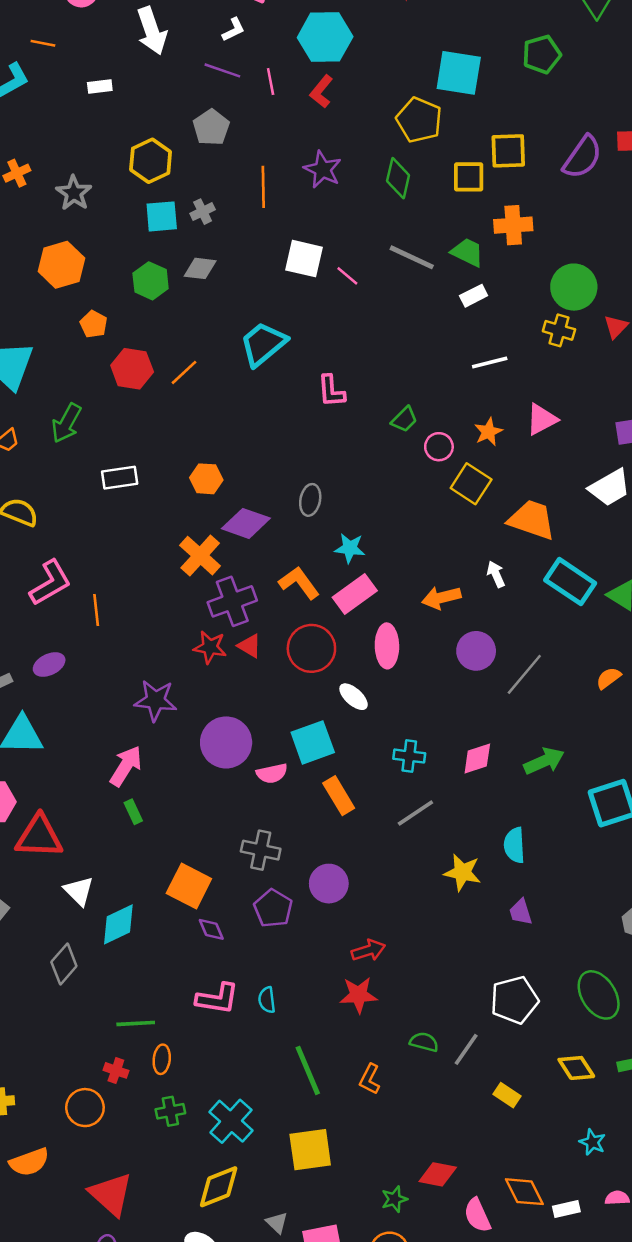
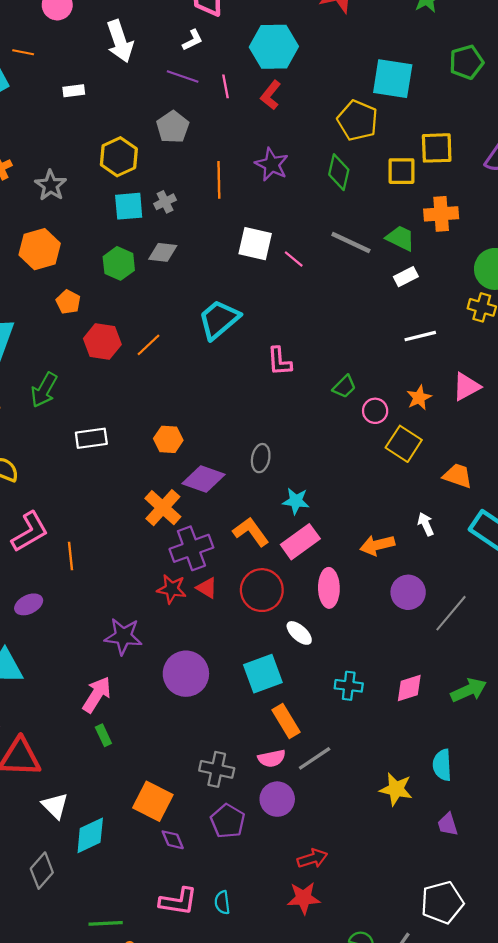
orange trapezoid: (532, 520) -> (458, 476), size x0.7
pink semicircle: (272, 773) -> (272, 758), moved
gray line: (415, 813) -> (315, 758), moved

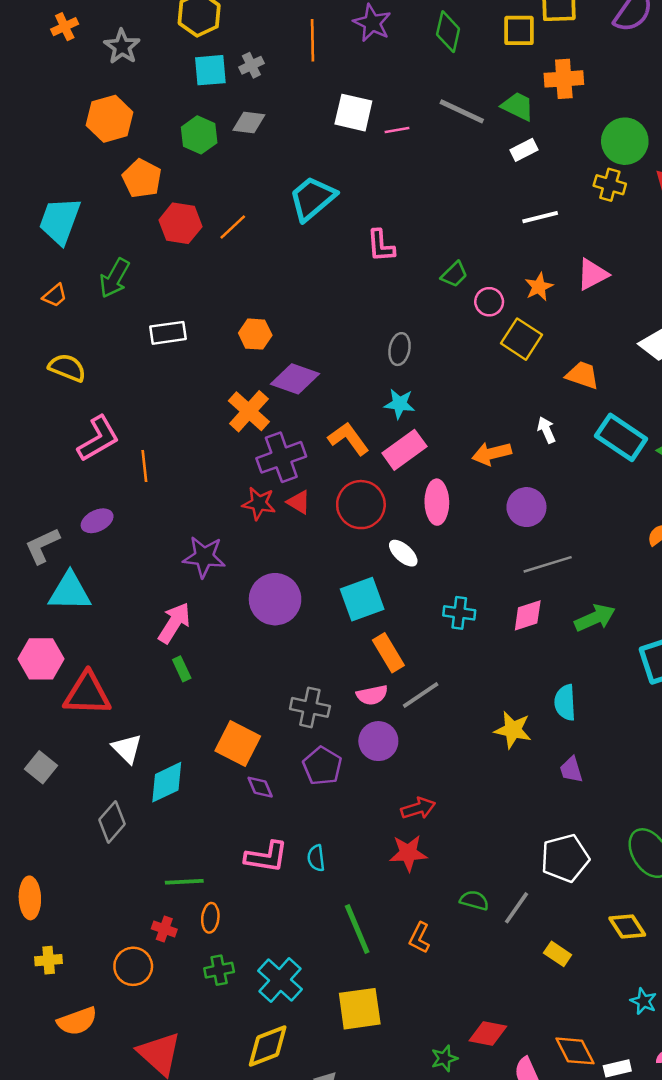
pink line: (294, 259) -> (397, 130), turned -50
orange pentagon: (68, 302) -> (142, 179), size x1.4
gray ellipse: (261, 458) -> (400, 349), moved
gray line: (451, 613) -> (548, 564), moved, turned 33

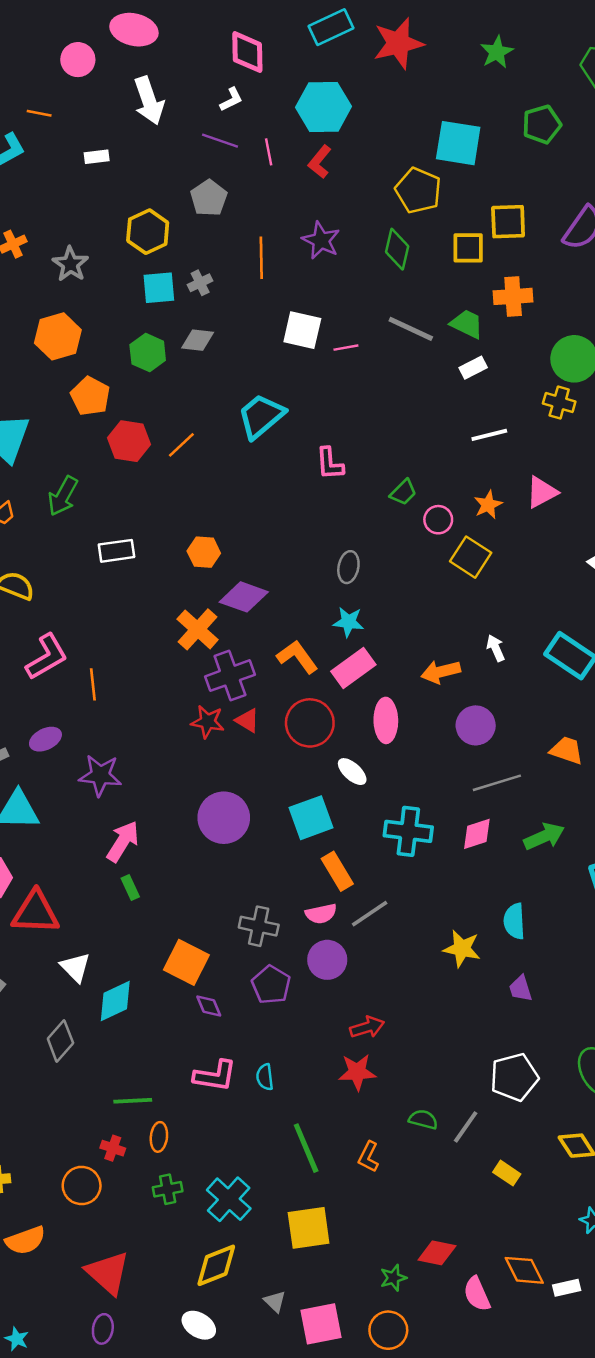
orange trapezoid: (582, 375) -> (567, 750), moved
purple star: (204, 557) -> (100, 775), moved
cyan cross: (459, 613) -> (408, 831), size x1.5

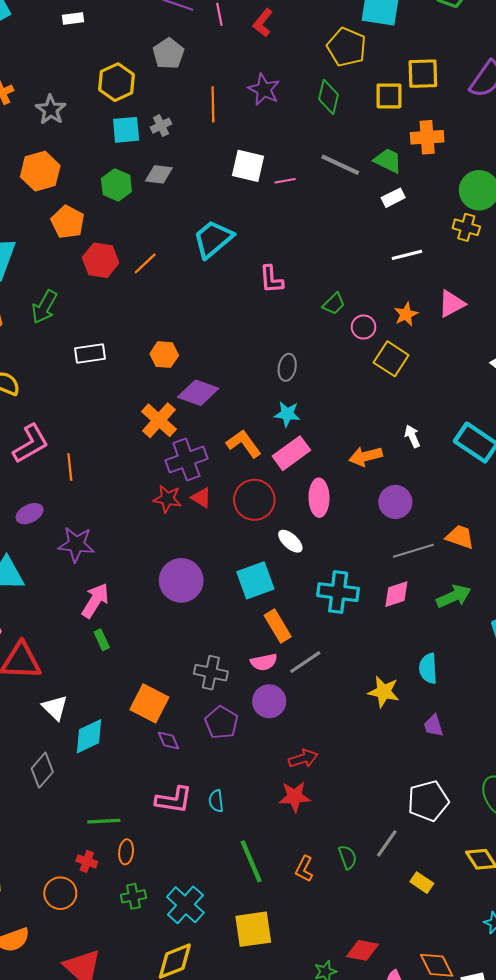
orange trapezoid: (567, 750) -> (460, 537), moved
green semicircle: (423, 1119) -> (348, 857), moved, turned 55

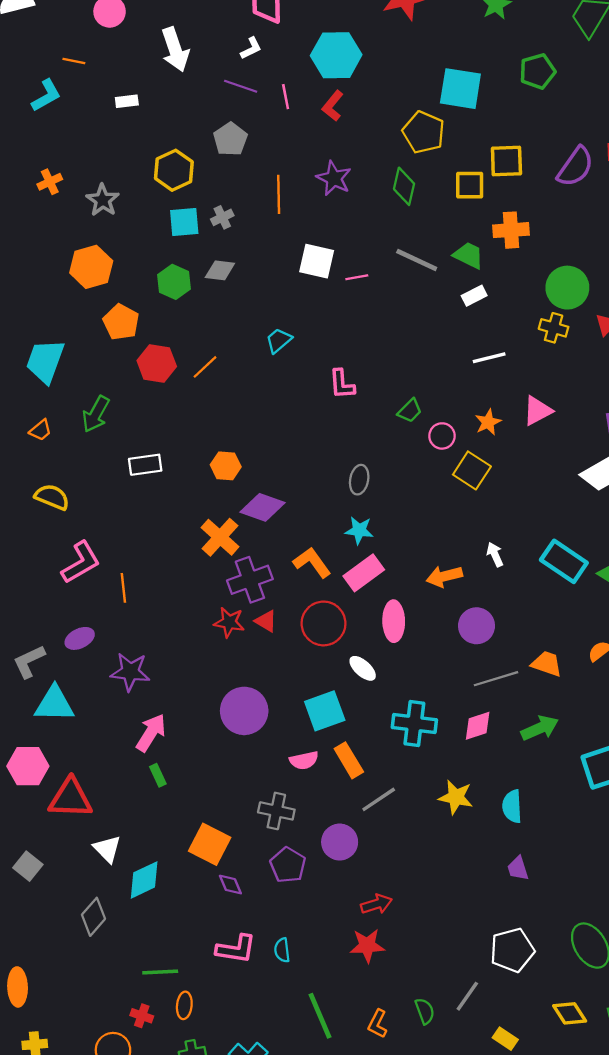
cyan trapezoid: (213, 239) -> (279, 340), size x0.6
pink semicircle: (264, 662) -> (304, 760), moved
yellow star: (384, 692) -> (456, 797), moved

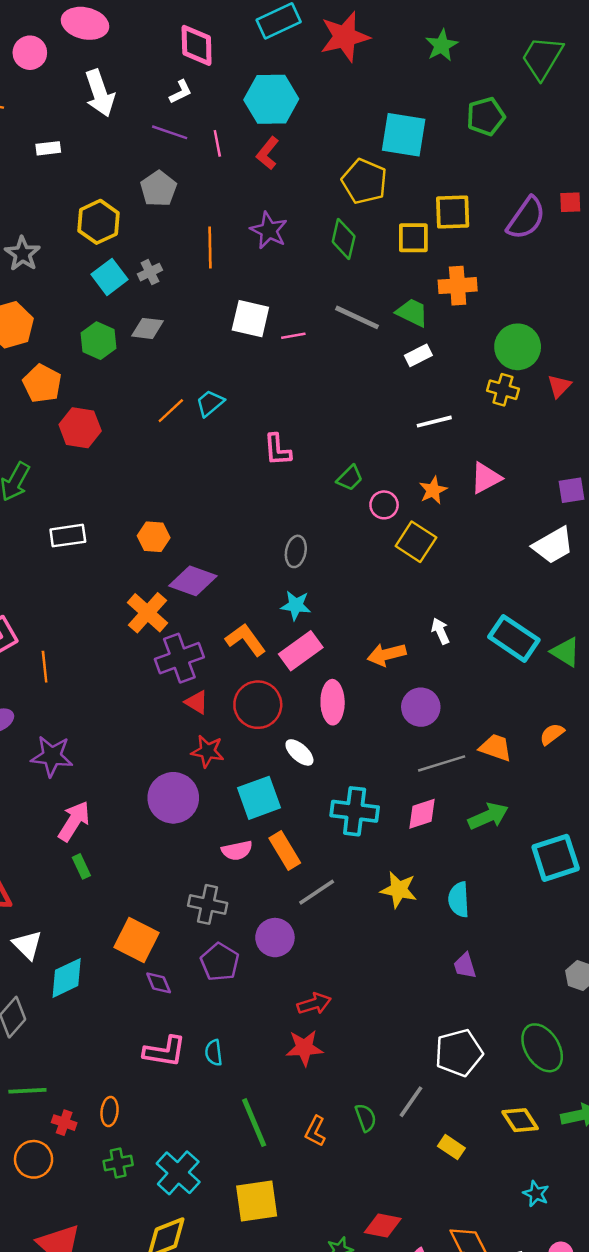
cyan square: (184, 222) -> (110, 277), turned -32
orange line: (205, 367) -> (171, 411), moved
red star: (229, 622) -> (208, 751), moved
green line: (160, 972) -> (27, 1091), moved

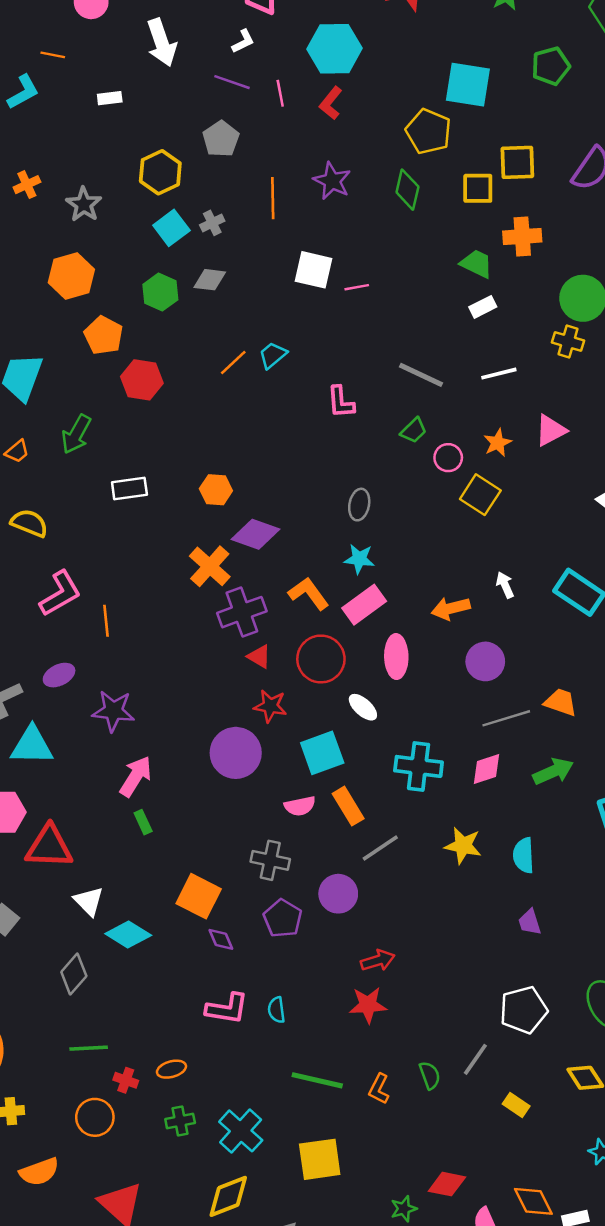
gray line: (357, 317) -> (421, 375), moved
cyan diamond: (67, 978) -> (128, 934), turned 57
orange ellipse: (110, 1112) -> (171, 1069), turned 68
green line: (254, 1123) -> (317, 1080), turned -54

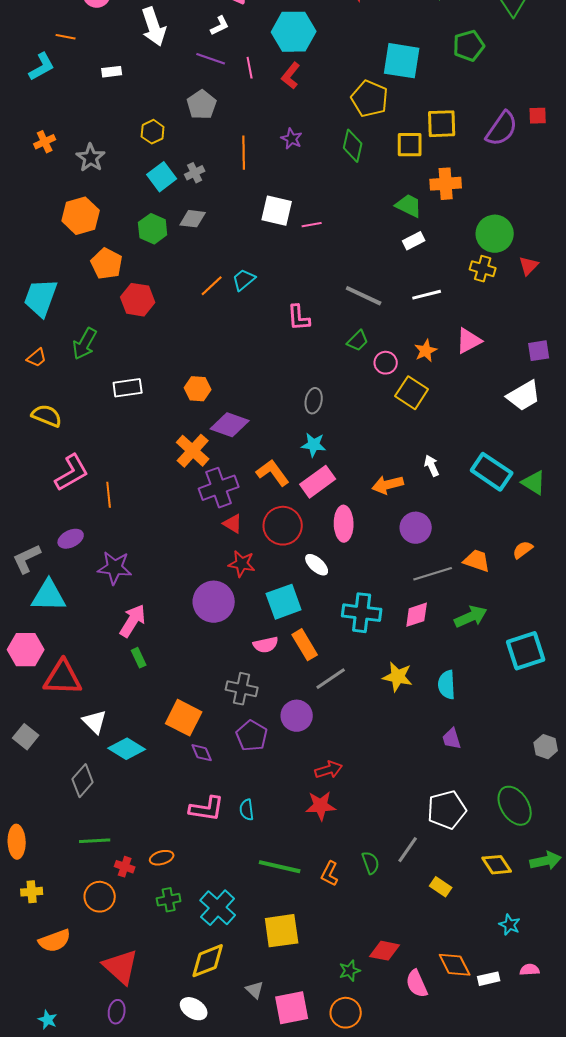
yellow hexagon: (160, 172) -> (153, 132), size x0.7
purple star: (332, 181) -> (292, 139), size x0.7

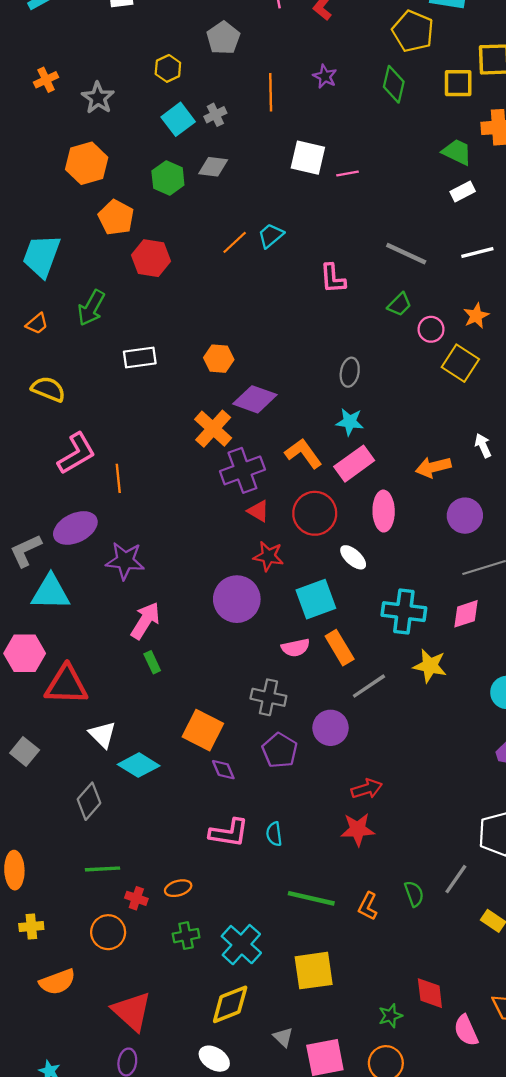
purple ellipse: (71, 539) -> (75, 528), size x1.5
yellow star: (398, 677) -> (430, 666), moved
red diamond: (385, 951) -> (430, 993), turned 72

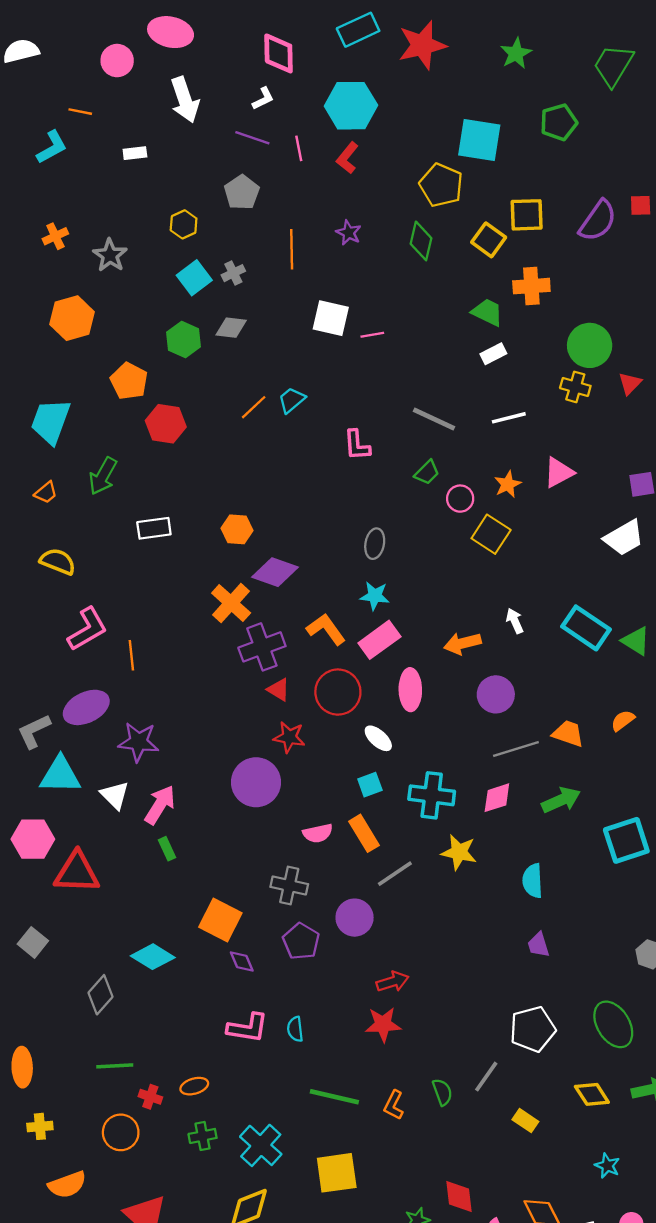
yellow square: (458, 83) -> (489, 240), turned 36
orange hexagon: (87, 163) -> (72, 318), moved
cyan square: (316, 599) -> (370, 785), moved, size x0.6
white triangle: (102, 735) -> (115, 795), moved

